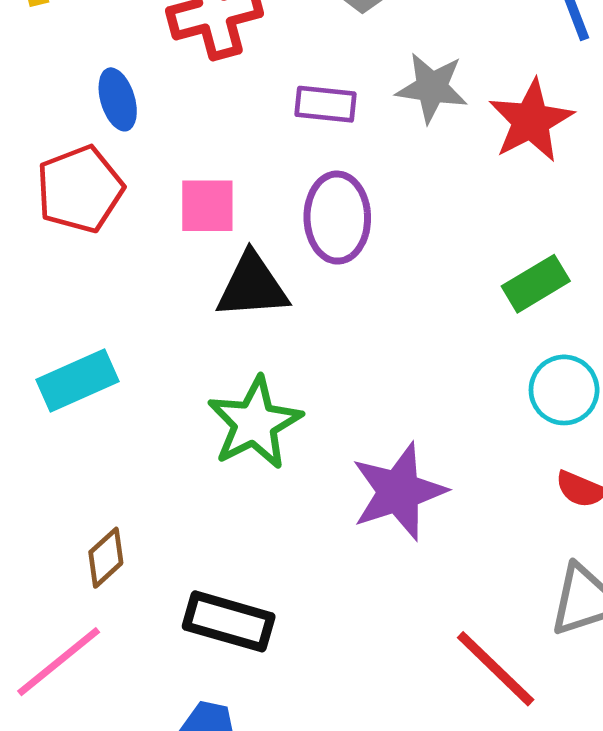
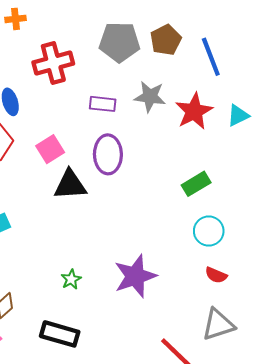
pink square: (207, 206) -> (50, 149), turned -32
green star: (255, 423) -> (71, 279), moved, size x0.5

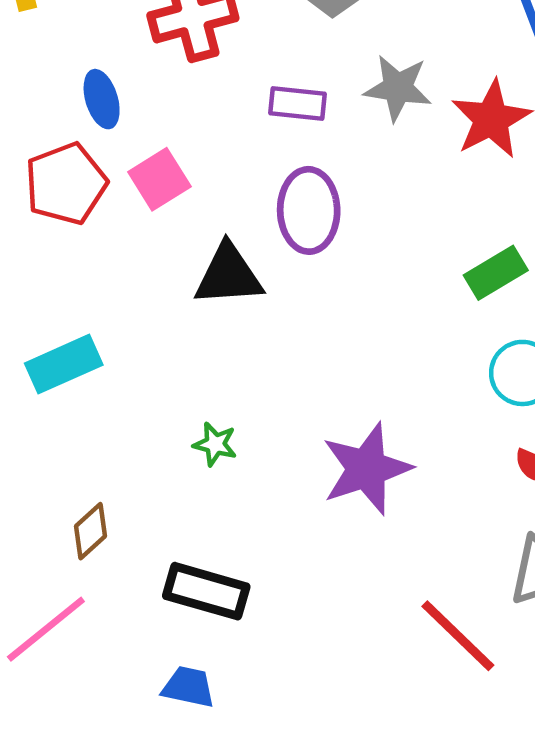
pink square: (50, 149) -> (159, 179), moved
green star: (71, 279) -> (215, 444), moved, turned -30

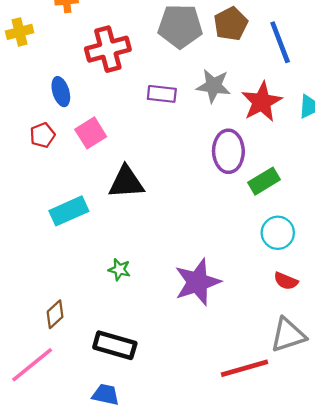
red pentagon: (66, 184) -> (42, 135), size x0.6
purple ellipse: (309, 210) -> (228, 151), moved
cyan rectangle: (64, 364) -> (69, 211), moved
red line: (458, 636) -> (244, 368), turned -60

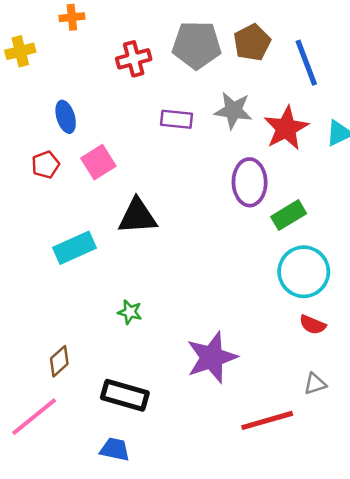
red cross: (108, 49) -> (134, 59), moved, size x0.7
cyan circle: (278, 233) -> (304, 272), size x1.4
purple star: (197, 282) -> (212, 357), moved
gray triangle: (288, 335) -> (315, 384), size x0.6

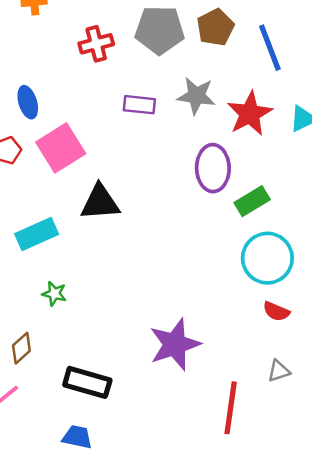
pink square: (98, 162) -> (61, 148), size x1.4
green star: (130, 312) -> (54, 294), moved
red line: (267, 420) -> (231, 408), turned -66

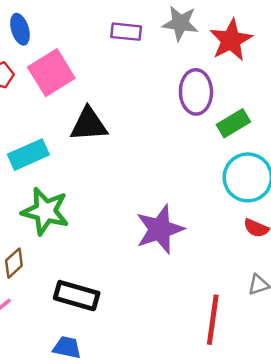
green star: (54, 294) -> (45, 211), size x2.0
purple star: (175, 344) -> (160, 229), moved

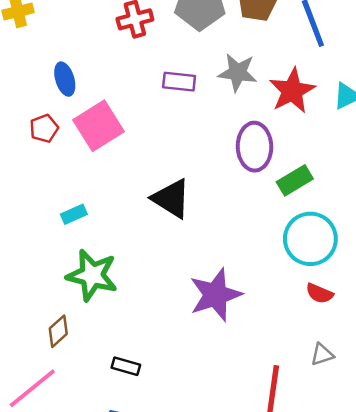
black triangle: (89, 124) -> (171, 199), moved, turned 36
cyan rectangle: (28, 155) -> (74, 214), size x0.6
black rectangle: (77, 296) -> (126, 366), size x0.6

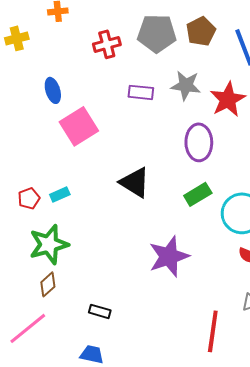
red pentagon: (44, 128) -> (29, 198), moved
green rectangle: (295, 180) -> (198, 194), moved
green star: (92, 275) -> (49, 244), moved, turned -30

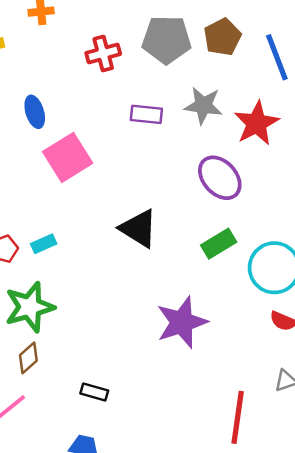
purple ellipse: (199, 142) -> (220, 178), turned -42

